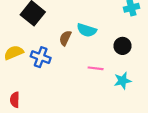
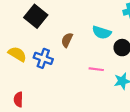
cyan semicircle: (87, 30) -> (102, 32), moved
yellow semicircle: (14, 53) -> (17, 54), turned 54

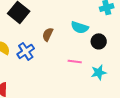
blue cross: (43, 58) -> (26, 51), turned 36

